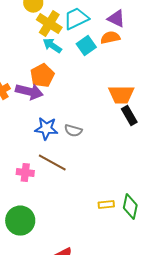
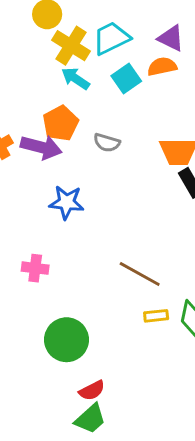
gray semicircle: (73, 131) -> (107, 143), moved
brown line: (52, 163) -> (140, 274), moved
green circle: (20, 221) -> (67, 340), moved

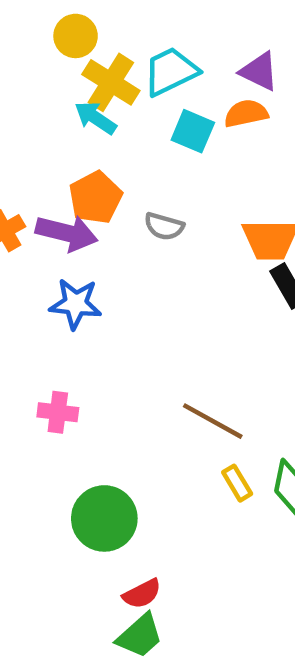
cyan arrow: (75, 78) -> (95, 118), moved
cyan square: (126, 78) -> (193, 131), turned -32
blue star: (67, 202) -> (76, 304), moved
yellow rectangle: (156, 316) -> (237, 483), turned 65

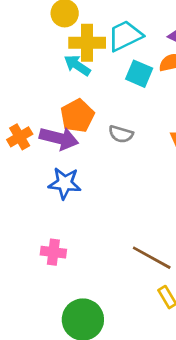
yellow cross: (111, 82) -> (87, 43), turned -32

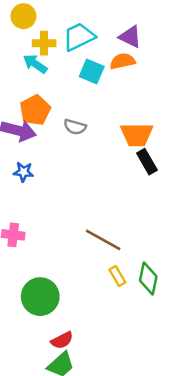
yellow cross: (87, 43) -> (44, 43), size x0.7
blue star: (65, 183) -> (23, 172), size x0.7

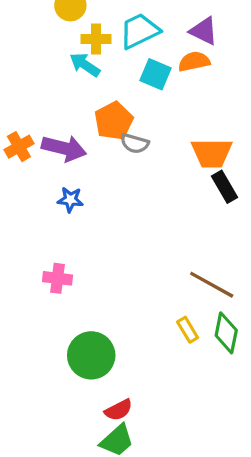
orange pentagon: (35, 110) -> (114, 121), moved
brown line: (103, 240) -> (212, 285), moved

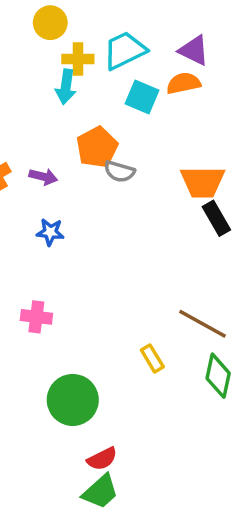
cyan arrow: (85, 65) -> (66, 87), turned -116
purple arrow: (64, 148) -> (43, 177), size x0.6
yellow rectangle: (188, 330) -> (152, 358), moved

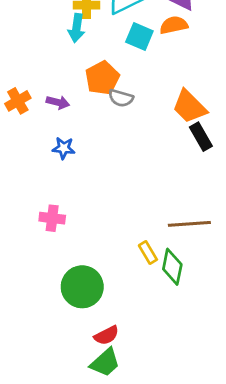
orange trapezoid: (203, 182) -> (189, 107), turned 45
brown line: (203, 324) -> (189, 224), turned -33
green diamond: (218, 376) -> (172, 267), moved

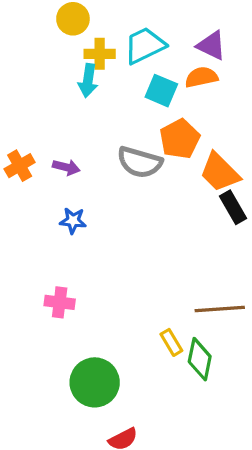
orange pentagon: (102, 78) -> (180, 139), moved
gray semicircle: (121, 98) -> (140, 162), size x1.5

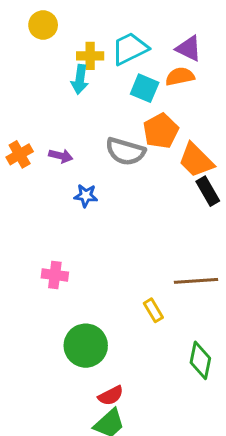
yellow circle: (73, 19) -> (43, 25), moved
blue star: (73, 221) -> (86, 196), moved
green diamond: (200, 359) -> (200, 360), moved

